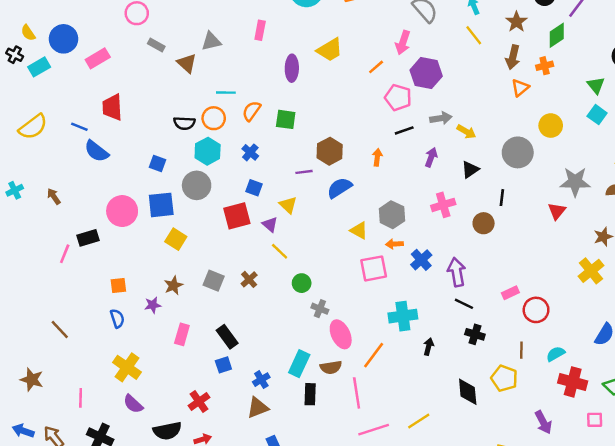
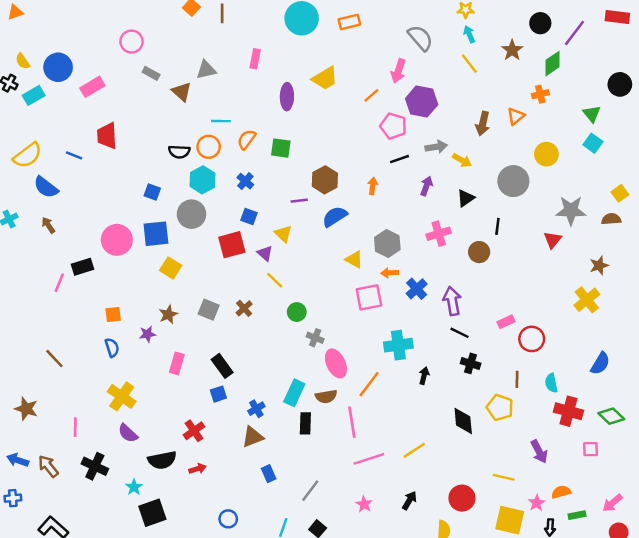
brown arrow: (513, 57) -> (483, 124), moved
blue semicircle: (96, 151) -> (46, 187), moved
cyan semicircle: (556, 354) -> (551, 383), turned -72

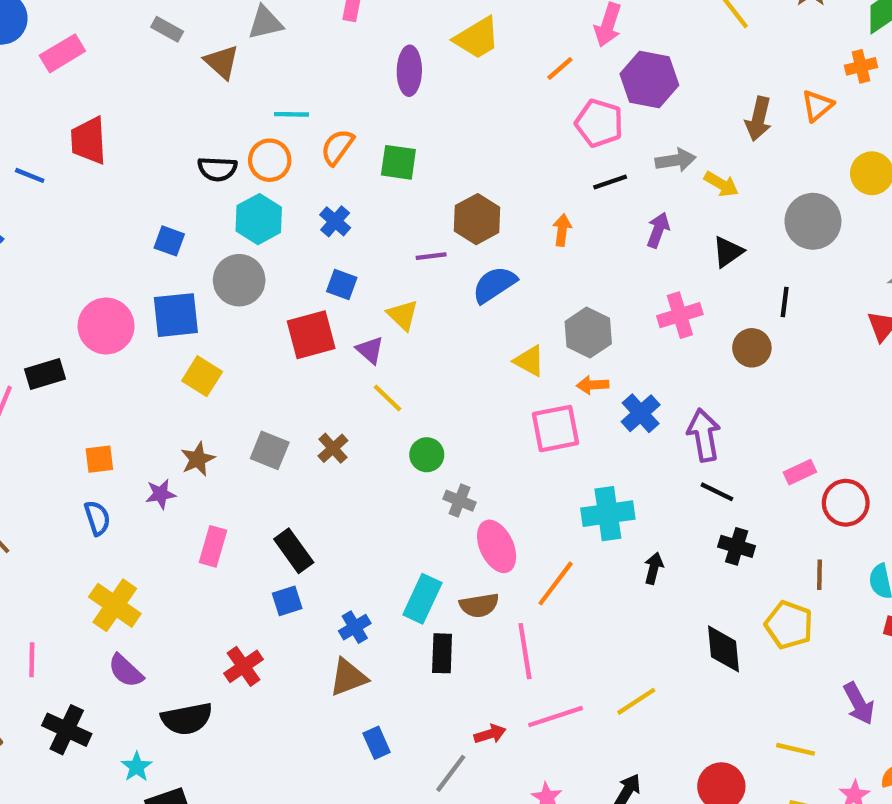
red arrow: (198, 469) -> (490, 734), moved

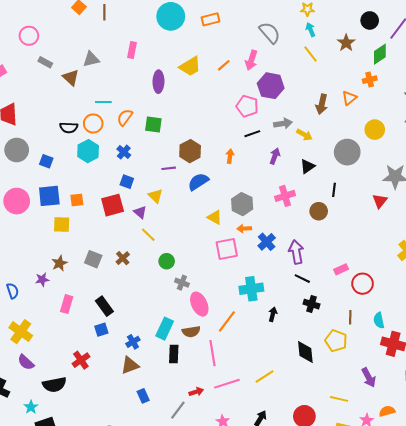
orange line: (560, 69) -> (224, 65), moved
gray circle: (239, 280) -> (17, 150), moved
yellow square: (202, 376) -> (62, 224), turned -30
orange square: (99, 459) -> (77, 200), moved

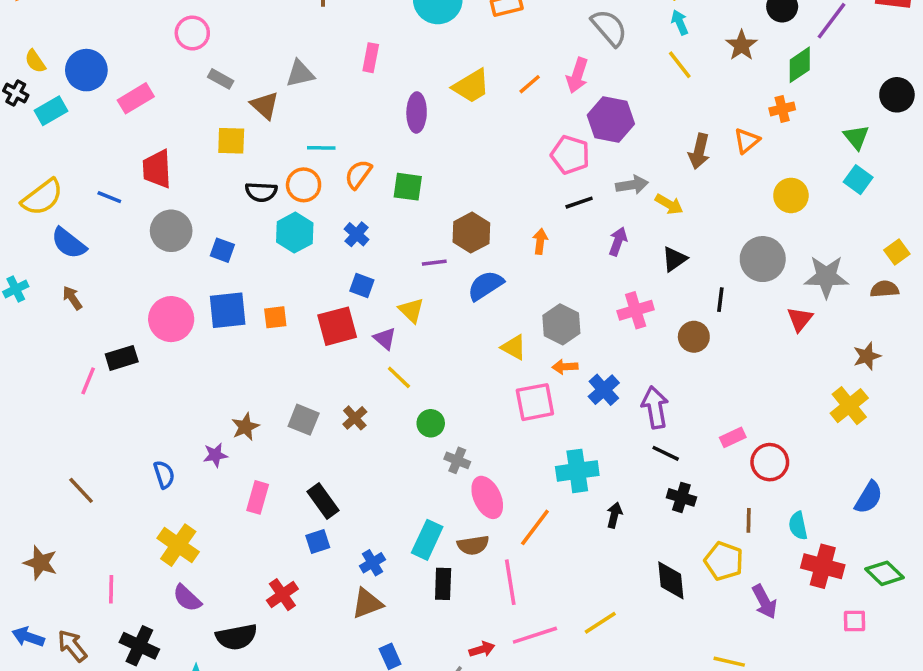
gray circle: (347, 152) -> (763, 259), moved
yellow square: (62, 224) -> (231, 141), moved
purple arrow: (369, 378) -> (764, 602), moved

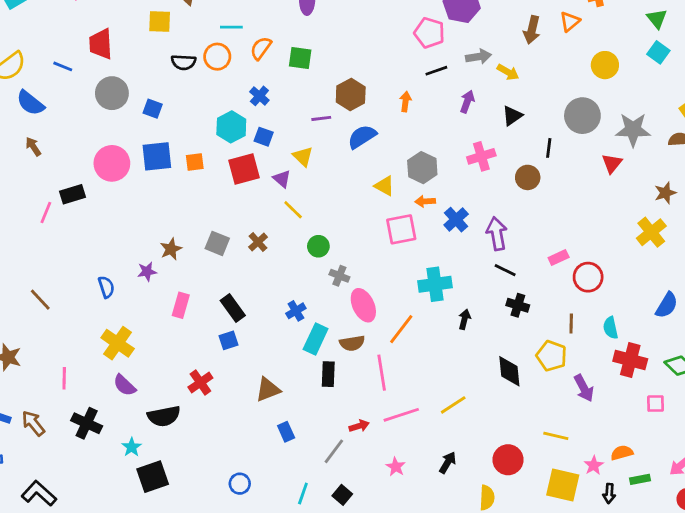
cyan hexagon: (295, 233) -> (231, 127), moved
blue cross: (372, 563) -> (296, 311), moved

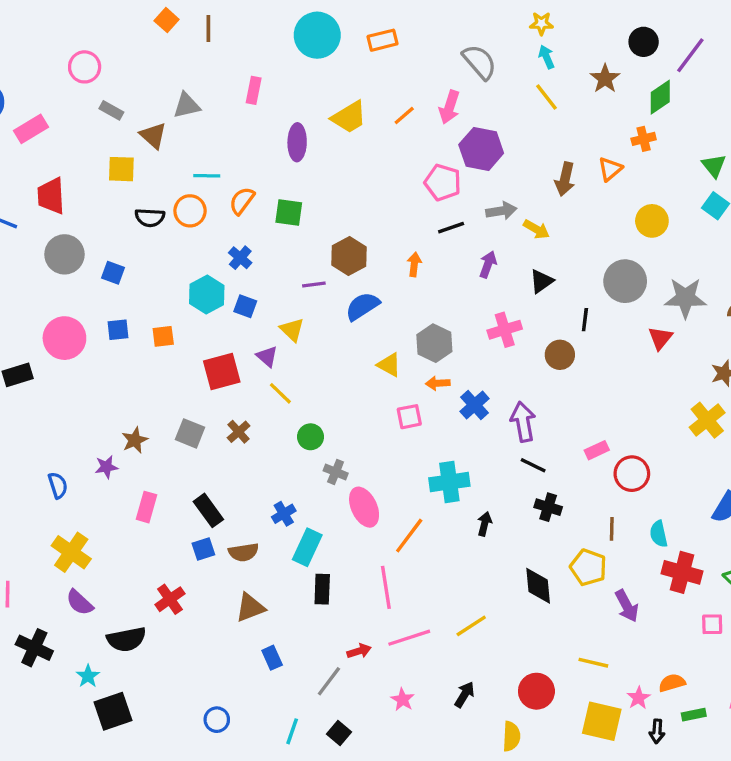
blue square: (157, 156) -> (118, 330), size x0.6
red square: (244, 169) -> (222, 372), moved
pink square: (401, 229) -> (409, 417), size x0.7
brown semicircle: (352, 343) -> (244, 552), moved

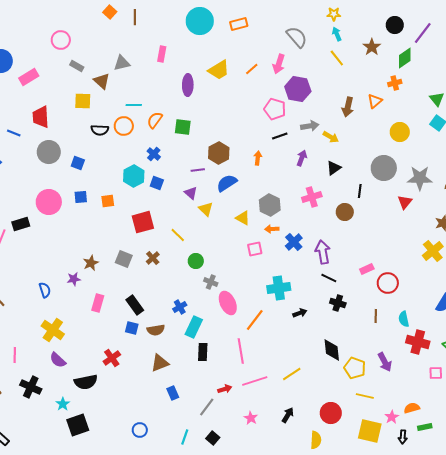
yellow triangle: (292, 330) -> (206, 209), moved
purple triangle: (267, 356) -> (191, 193), moved
black arrow: (485, 524) -> (300, 313), turned 56
blue square: (203, 549) -> (132, 328), turned 32
yellow pentagon: (588, 567) -> (355, 368), moved

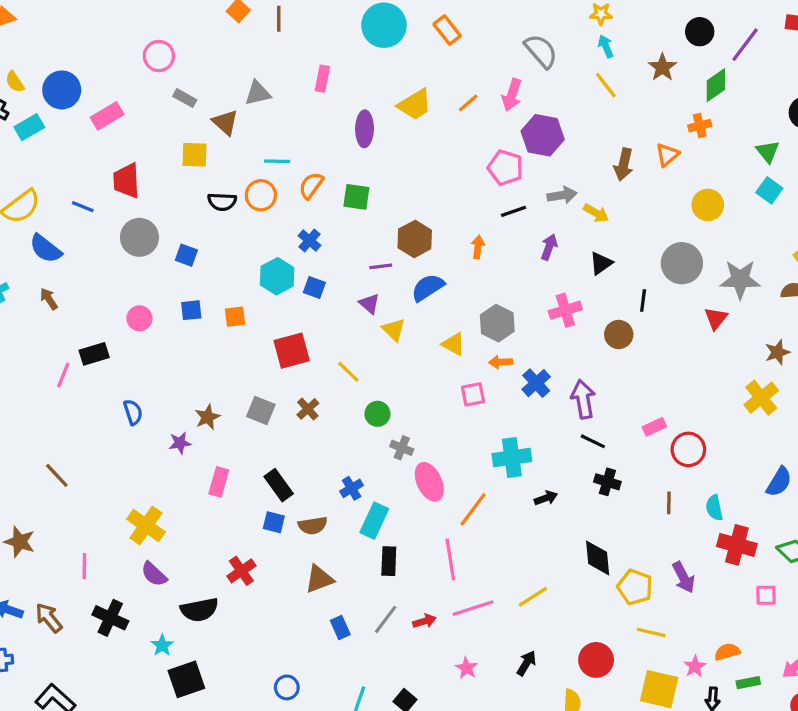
orange rectangle: (239, 24) -> (447, 30), turned 66
pink circle: (49, 202) -> (139, 318), size x0.6
blue semicircle: (45, 290) -> (133, 412), moved
gray line: (207, 407) -> (386, 619), moved

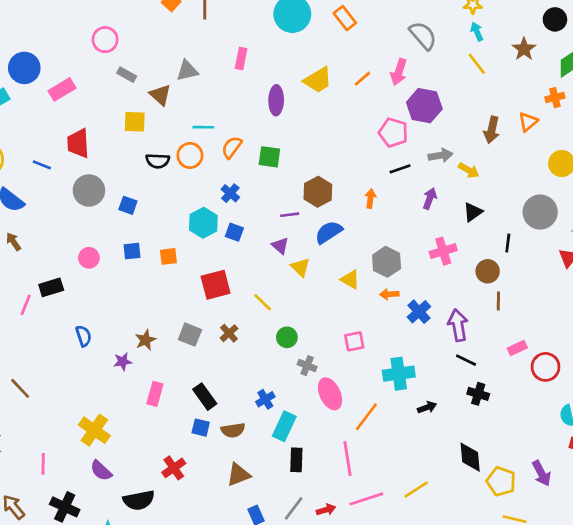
pink square: (473, 394) -> (354, 341), moved
brown line: (669, 503) -> (498, 301), moved

